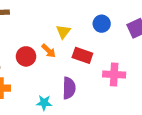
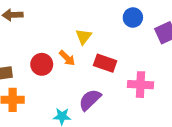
blue circle: (102, 24) -> (133, 18), moved
purple semicircle: (69, 88) -> (90, 100), turned -135

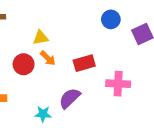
yellow triangle: (84, 36) -> (41, 38), moved, turned 42
red rectangle: (105, 63) -> (84, 63), turned -35

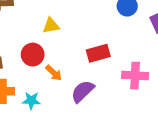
orange arrow: (48, 58) -> (54, 73), moved
cyan star: (43, 114) -> (31, 101), moved

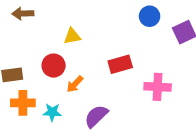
orange arrow: (54, 73) -> (75, 84), turned 90
purple semicircle: (83, 91) -> (96, 116), moved

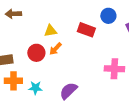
red rectangle: (120, 64) -> (86, 30), moved, turned 36
orange arrow: (75, 84) -> (55, 49), moved

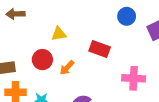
red rectangle: (86, 30) -> (100, 49), moved
orange arrow: (55, 49) -> (67, 68), moved

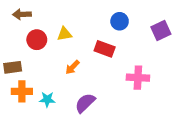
blue circle: (127, 16) -> (120, 21), moved
red circle: (42, 60) -> (37, 40), moved

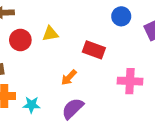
blue circle: (120, 21) -> (121, 16), moved
orange arrow: (72, 67) -> (69, 77), moved

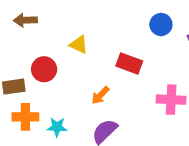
yellow triangle: (50, 34) -> (79, 45), turned 35
red circle: (20, 40) -> (44, 69), moved

